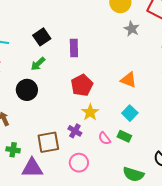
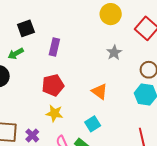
gray star: (132, 29) -> (114, 53), moved
yellow star: (90, 112) -> (54, 113), turned 30
purple cross: (75, 131) -> (32, 135), moved

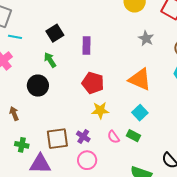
green arrow: (16, 54) -> (50, 60), turned 98
red pentagon: (53, 85) -> (93, 83), turned -30
orange triangle: (100, 91) -> (140, 79), size x1.4

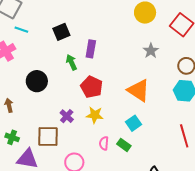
green arrow: (50, 60) -> (71, 62), moved
purple cross: (83, 136) -> (67, 116), moved
pink semicircle: (114, 137) -> (104, 143), turned 32

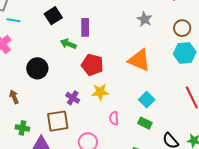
green arrow: (71, 62) -> (68, 44), turned -35
cyan square: (134, 123) -> (147, 100), moved
green rectangle: (124, 145) -> (145, 123), moved

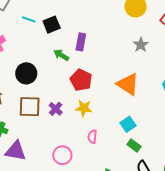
cyan line: (13, 20) -> (29, 19), moved
brown square: (58, 121) -> (30, 107), moved
green rectangle: (145, 123) -> (134, 146), moved

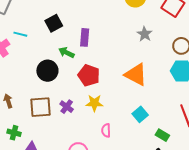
cyan line: (29, 19) -> (20, 34), moved
black circle: (26, 73) -> (47, 71), moved
green rectangle: (134, 146) -> (162, 135), moved

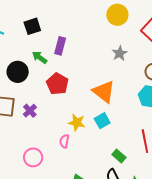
yellow star: (94, 103) -> (77, 123), moved
cyan square: (140, 114) -> (102, 121), moved

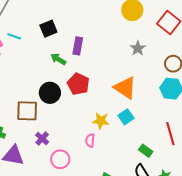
black circle: (18, 72) -> (50, 93), moved
purple cross: (30, 111) -> (42, 139), moved

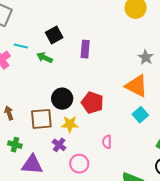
gray star: (138, 48) -> (146, 57), moved
green arrow: (58, 59) -> (45, 58), moved
red pentagon: (78, 84) -> (92, 103), moved
yellow star: (101, 121) -> (70, 124), moved

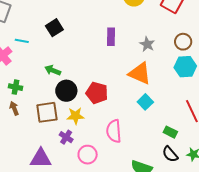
purple rectangle: (85, 49) -> (111, 37), moved
green arrow: (45, 58) -> (53, 70), moved
pink semicircle: (107, 142) -> (114, 131), size x1.6
green cross: (15, 145) -> (15, 87), moved

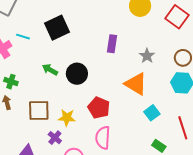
black square: (54, 28) -> (57, 28), size x1.4
black circle: (66, 91) -> (77, 74), moved
red pentagon: (97, 93) -> (99, 108), moved
cyan square: (145, 102) -> (152, 113), moved

